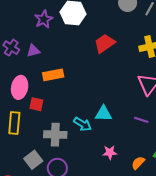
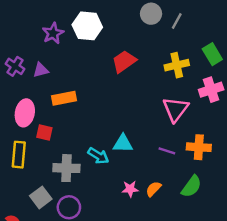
orange semicircle: (138, 163) -> (153, 189), moved

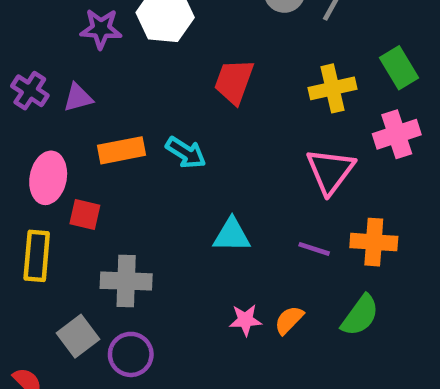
purple star: (53, 33) -> (101, 29), turned 30
red trapezoid: (124, 61) -> (234, 82), turned -35
cyan arrow: (98, 156) -> (186, 153), moved

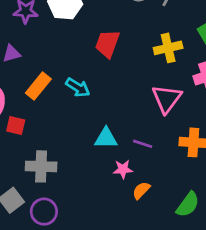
orange rectangle: (122, 150) -> (38, 86), turned -40
purple line: (314, 249) -> (143, 144), moved
green semicircle: (360, 315) -> (188, 205), moved
pink star: (245, 320) -> (123, 169), moved

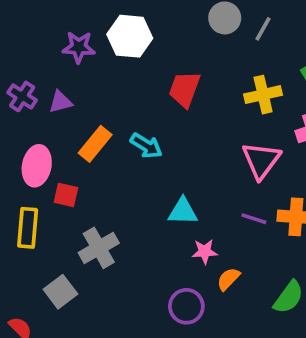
purple line: (143, 144) -> (254, 219), moved
gray cross: (41, 166) -> (99, 248), turned -32
purple circle: (44, 212) -> (186, 306), moved

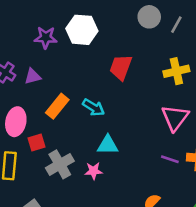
red square: (66, 195) -> (37, 142), turned -30
cyan triangle: (183, 211) -> (108, 145), moved
gray cross: (99, 248) -> (60, 164), moved
pink star: (205, 252) -> (94, 171), moved

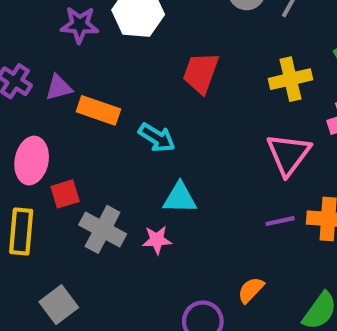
orange rectangle: (57, 106) -> (98, 110), moved, turned 70
purple line: (170, 159) -> (280, 221), turned -30
gray cross: (60, 164) -> (103, 229), turned -32

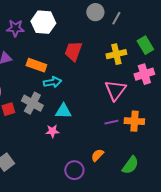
orange rectangle: (98, 110) -> (36, 65), moved
cyan arrow: (157, 138) -> (52, 82), turned -42
gray cross: (103, 229) -> (32, 103), moved

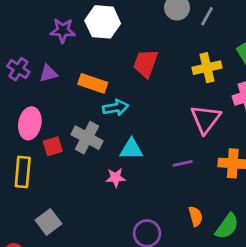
purple line: (111, 122) -> (183, 163), moved
orange semicircle: (97, 155) -> (196, 216), moved, turned 120

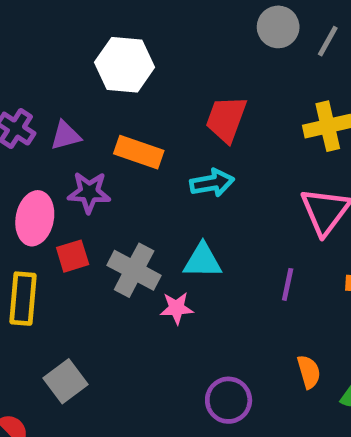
white hexagon: (103, 22) -> (125, 65), moved
purple star: (63, 30) -> (89, 192), moved
cyan arrow: (116, 108) -> (212, 183), moved
gray cross: (87, 138) -> (134, 270), moved
purple line: (183, 163) -> (288, 284), turned -66

